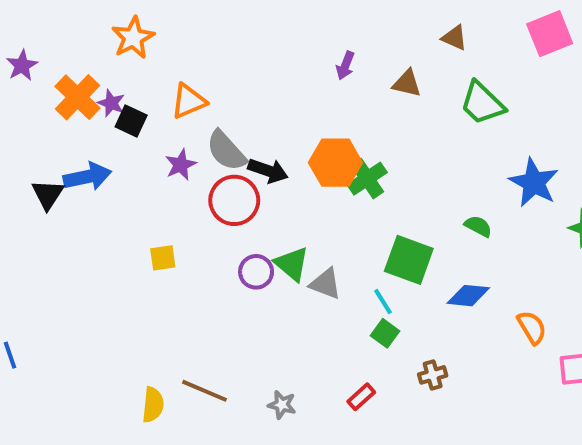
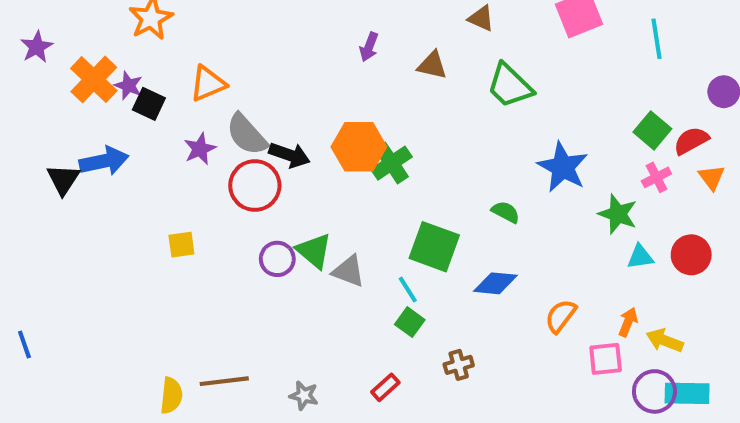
orange semicircle: (532, 327) -> (561, 316), turned -112
brown line: (204, 391) -> (224, 381), turned -30

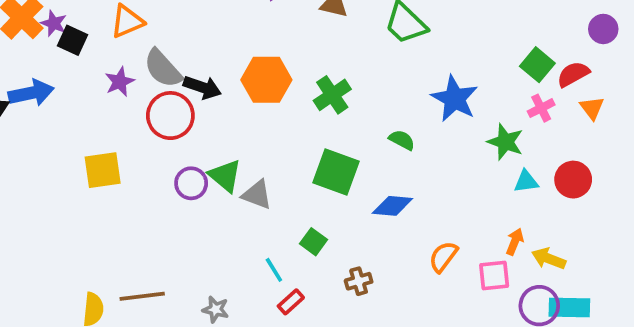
green cross: (391, 163) -> (332, 95), moved
yellow square: (181, 245) -> (103, 170), size x1.5
cyan line: (408, 289) -> (274, 270), moved
orange semicircle: (561, 316) -> (443, 257), moved

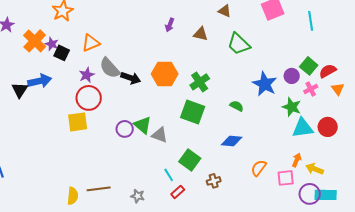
purple circle: (603, 29) -> (292, 76), moved
red circle: (170, 116) -> (89, 98), moved
green square: (336, 172) -> (193, 112), moved
cyan triangle: (526, 181) -> (303, 128), size x1.6
green square: (313, 242) -> (190, 160), size x1.5

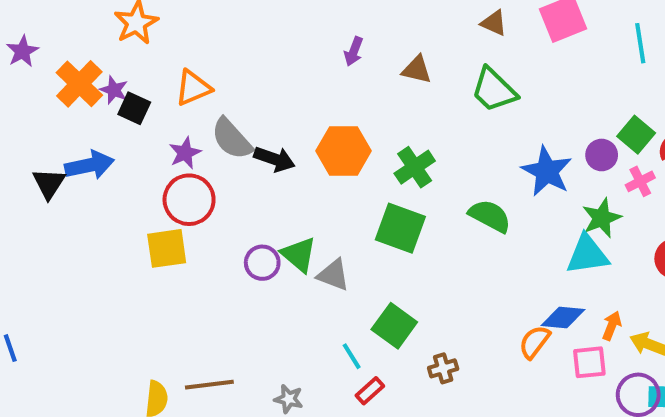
brown triangle: (225, 11) -> (494, 23), moved
green semicircle: (237, 106) -> (490, 216), size x1.5
green star: (292, 107) -> (602, 218), turned 30
cyan triangle: (303, 128) -> (587, 255), moved
blue diamond: (232, 141) -> (563, 318), moved

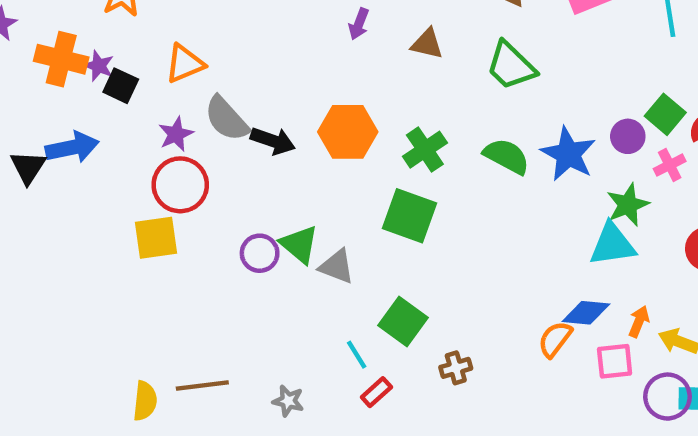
orange cross: (79, 84) -> (61, 59), turned -30
green semicircle: (490, 216) -> (507, 156), moved

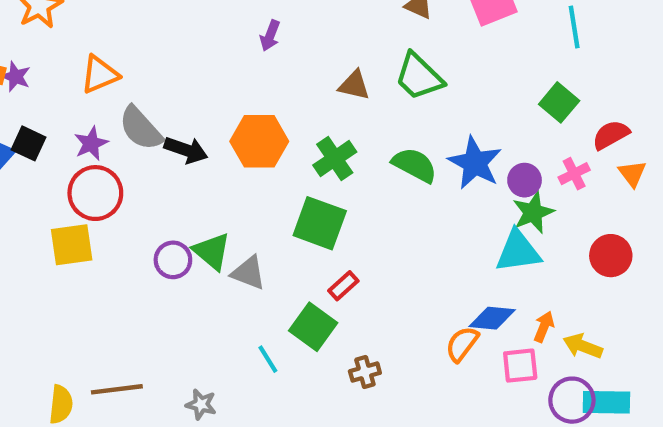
brown triangle: (427, 44) -> (354, 85), moved
black square: (121, 86) -> (28, 143), moved
green square: (665, 114) -> (559, 102), moved
purple circle: (628, 136) -> (525, 180), moved
red rectangle: (376, 392) -> (343, 286), moved

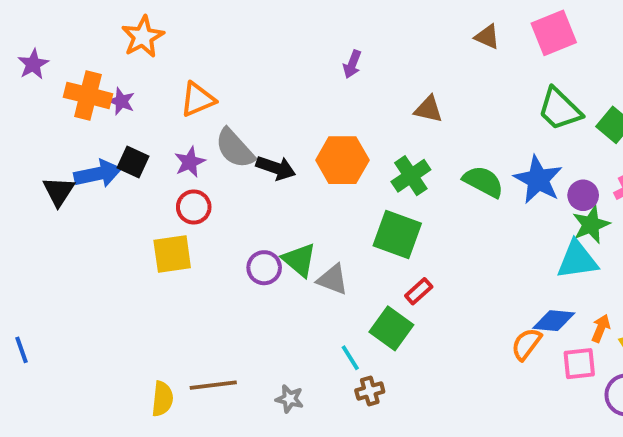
green trapezoid: (419, 77) -> (560, 109), moved
red circle: (95, 193) -> (194, 207), size x0.7
brown cross: (365, 372) -> (370, 391), moved

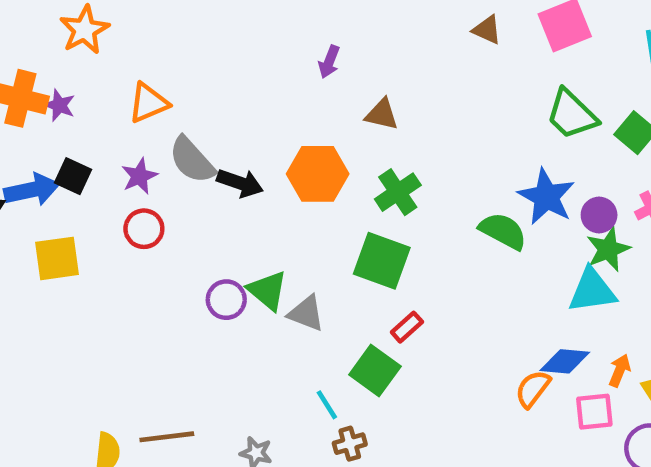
brown triangle: (429, 109) -> (382, 114), moved
green semicircle: (483, 182) -> (503, 231), moved
yellow square: (172, 254) -> (57, 258), moved

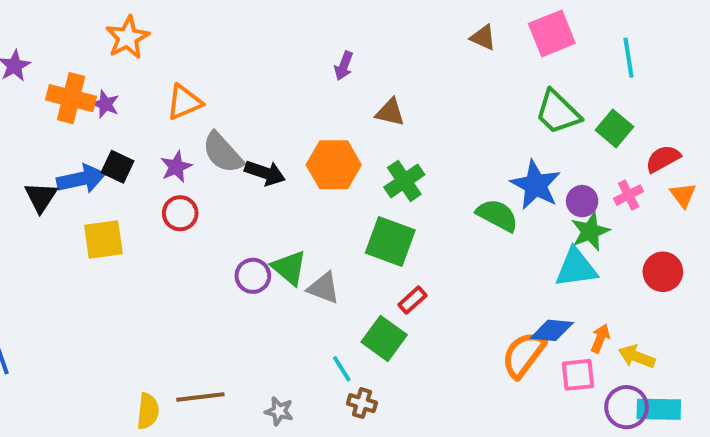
orange semicircle: (533, 389) -> (524, 355), size x1.4
brown cross: (350, 444) -> (362, 403), turned 32

